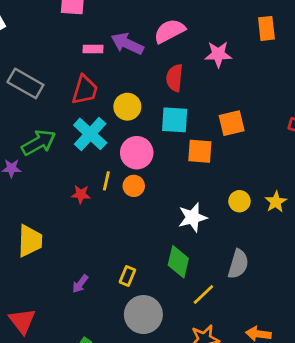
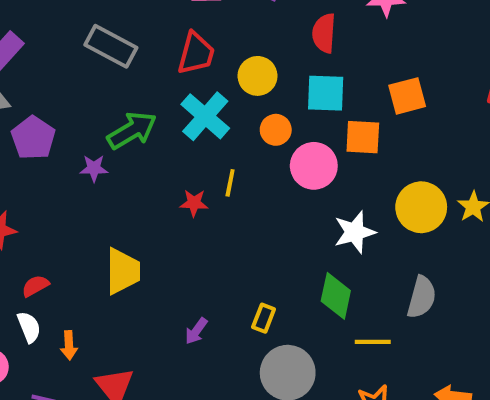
pink circle: (137, 153) -> (314, 166), moved
orange circle: (134, 186) -> (276, 130), moved
yellow circle: (239, 201) -> (421, 207), size x1.6
yellow line: (203, 294) -> (373, 342), turned 45

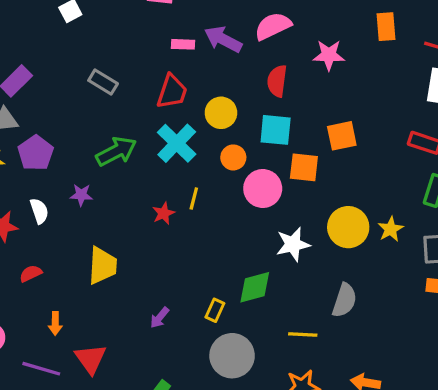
gray rectangle: (111, 46) -> (103, 82), size x0.7
purple star: (94, 168) -> (81, 195), moved
red star: (194, 203) -> (164, 213), turned -30
green diamond: (336, 296) -> (255, 287), moved, turned 60
white semicircle: (29, 327) -> (39, 211), moved

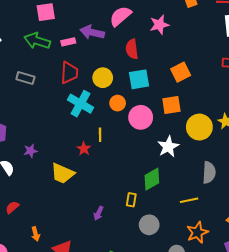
green arrow: (116, 151) -> (37, 41), moved, turned -120
orange square: (304, 167) -> (171, 105), moved
yellow trapezoid: (102, 266) -> (63, 173), moved, turned 125
gray circle: (232, 356) -> (149, 225), size x0.7

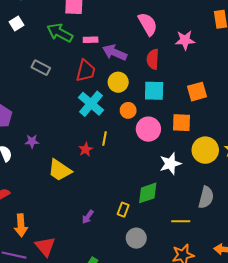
pink semicircle: (120, 16) -> (148, 24), turned 90
purple arrow: (92, 32) -> (115, 52), moved
orange arrow: (36, 234) -> (21, 225), size x1.5

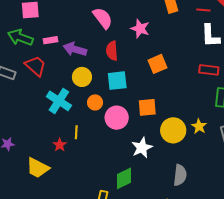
pink star: (185, 40) -> (140, 29), turned 30
red trapezoid: (86, 71) -> (35, 66), moved, turned -55
orange square: (197, 92) -> (158, 64), moved

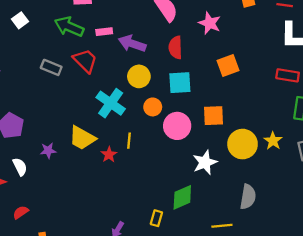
yellow trapezoid: (38, 168) -> (82, 138), moved

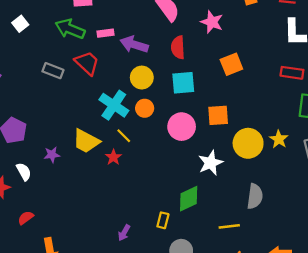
orange circle: (153, 107) -> (145, 108), moved
yellow line: (129, 141) -> (124, 136), moved, turned -49

